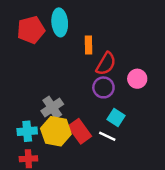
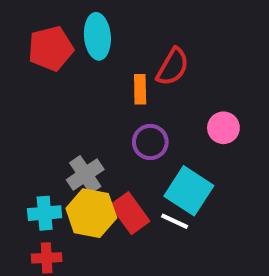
orange rectangle: (88, 45) -> (140, 89), moved
red semicircle: (106, 64) -> (173, 67), moved
purple circle: (103, 87) -> (150, 142), moved
cyan square: (116, 117) -> (189, 191), size x1.6

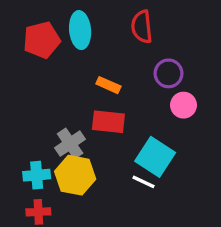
red semicircle: (173, 67) -> (142, 27), moved, turned 144
orange rectangle: (140, 89) -> (108, 85), moved, turned -65
purple circle: (150, 142) -> (168, 73), moved
red rectangle: (130, 213) -> (108, 122), moved, turned -48

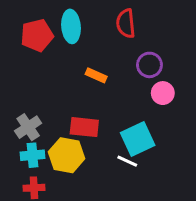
red rectangle: (108, 122) -> (84, 127), moved
gray cross: (70, 143) -> (28, 127), moved
cyan square: (155, 157) -> (138, 139), turned 32

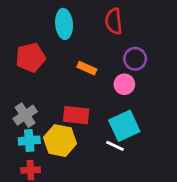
red pentagon: (37, 35) -> (31, 57), moved
pink circle: (163, 93) -> (124, 84), moved

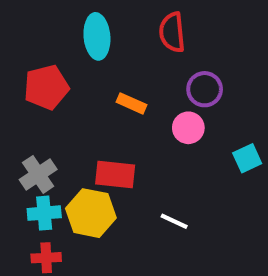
cyan square: (124, 126) -> (247, 158), moved, size x0.6

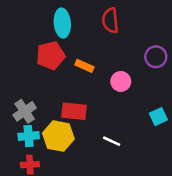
red pentagon: (46, 87) -> (51, 55), moved
purple circle: (205, 89) -> (156, 57), moved
cyan square: (247, 158) -> (158, 117), moved

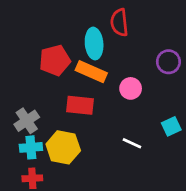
cyan ellipse: (62, 23) -> (94, 44), moved
orange rectangle: (84, 66) -> (91, 72), size x1.5
red rectangle: (74, 111) -> (80, 105), moved
white line: (112, 141) -> (132, 143), moved

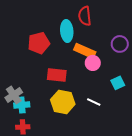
orange rectangle: (91, 72) -> (85, 51), moved
gray cross: (27, 121) -> (14, 95), moved
cyan square: (171, 126) -> (118, 83), moved
yellow hexagon: (63, 147) -> (63, 102), moved

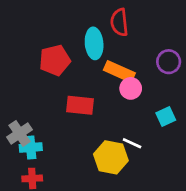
yellow hexagon: (63, 102) -> (111, 157), moved

